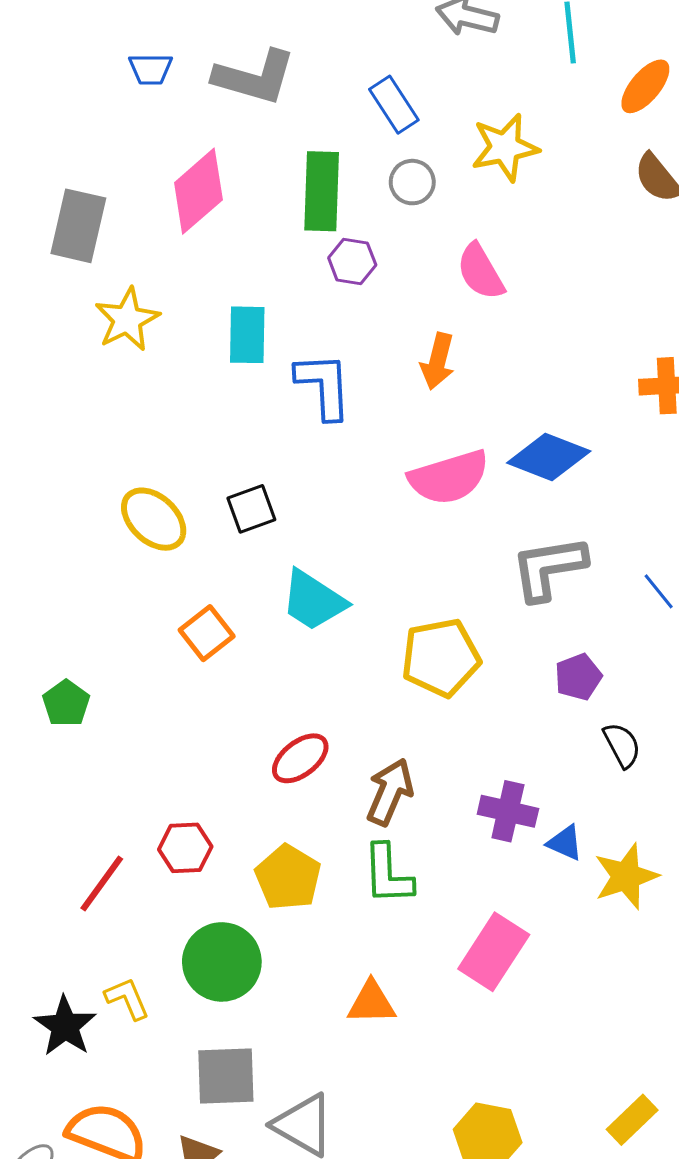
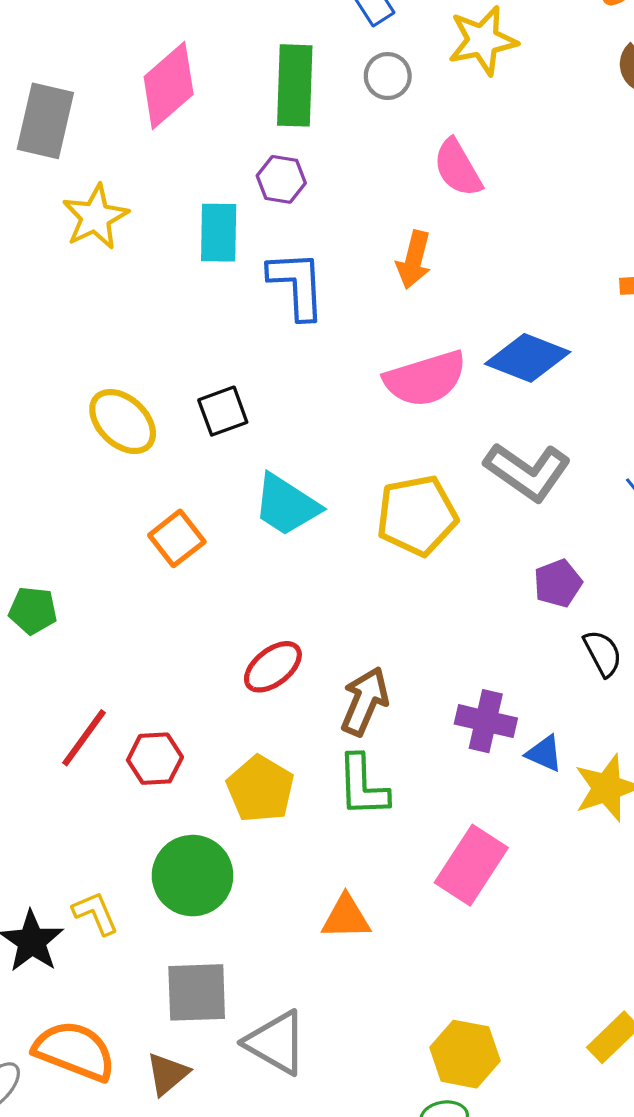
purple hexagon: (352, 261) -> (281, 179), moved
gray L-shape: (549, 568) -> (528, 472), turned -136
yellow pentagon: (441, 658) -> (417, 515), moved
green pentagon: (66, 703) -> (33, 610), turned -30
red line: (102, 884) -> (84, 738), moved

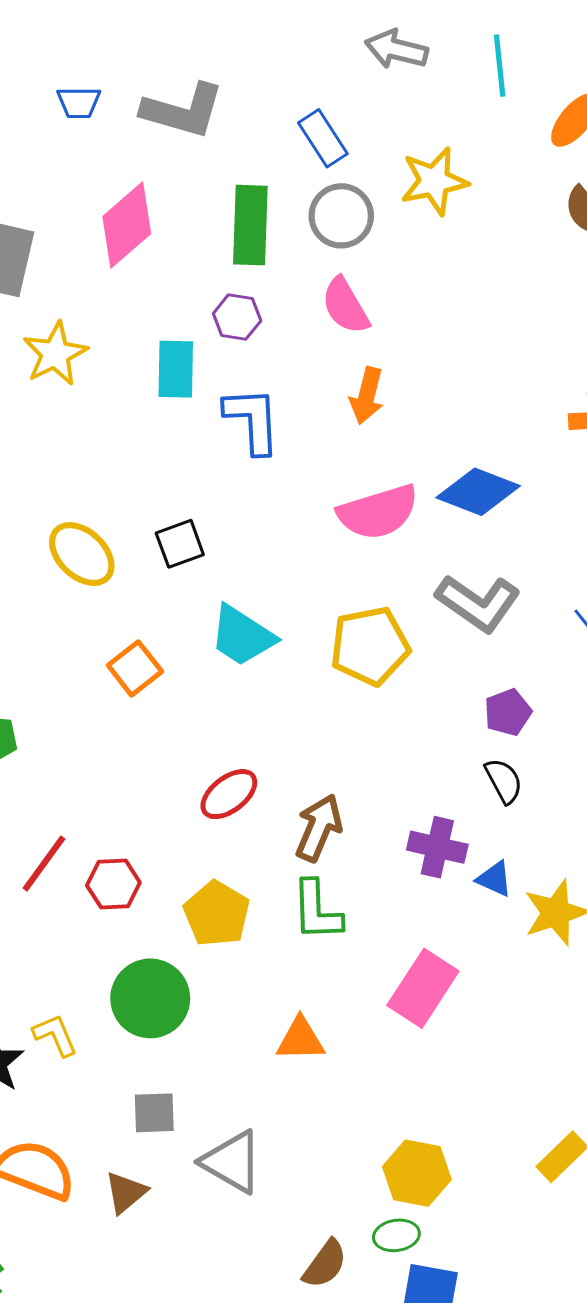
gray circle: (388, 76) -> (341, 216), size x1.4
pink semicircle: (458, 168) -> (345, 306), moved
black semicircle: (603, 653) -> (504, 781), moved
gray square: (197, 992) -> (154, 1113), size x0.7

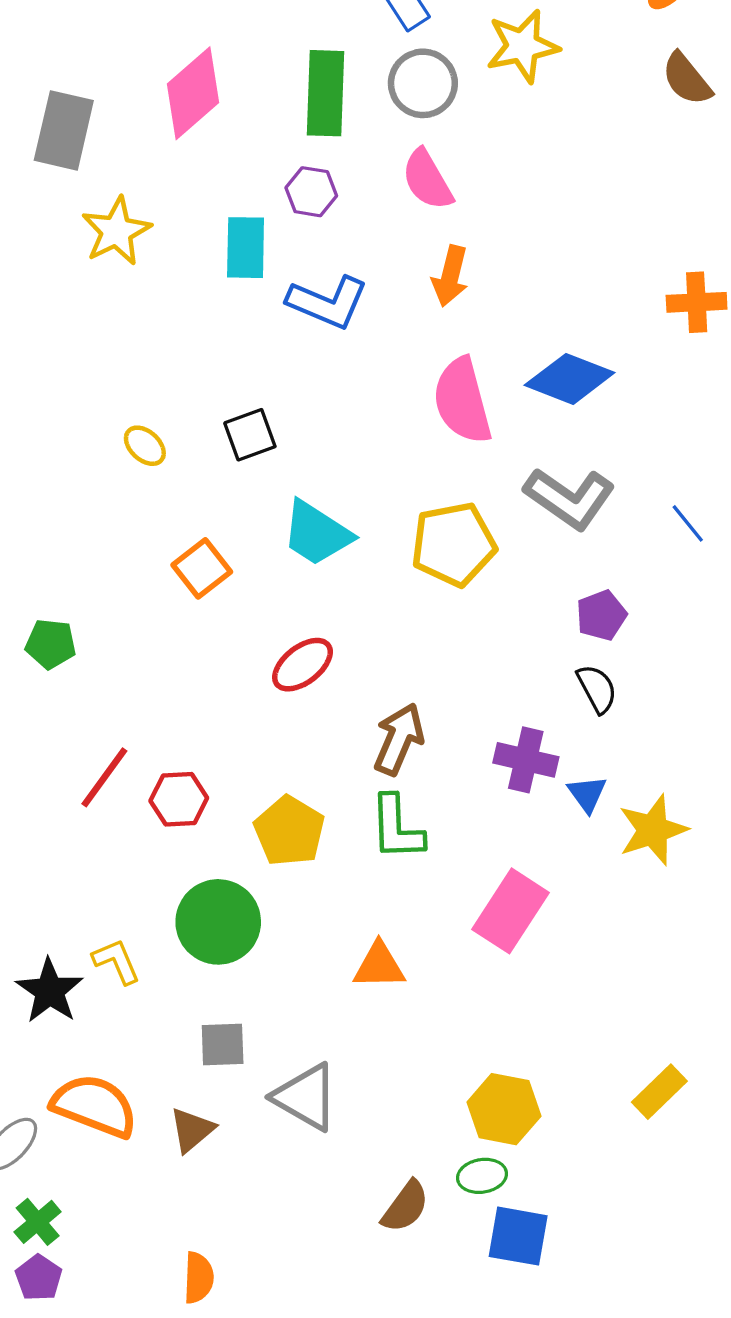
blue L-shape: (252, 420) -> (328, 302), turned 116
pink semicircle: (378, 512) -> (462, 401), turned 92
yellow ellipse: (82, 554) -> (145, 446), size x0.6
red ellipse: (229, 794) -> (302, 665), moved
blue triangle: (494, 879) -> (587, 794), turned 30

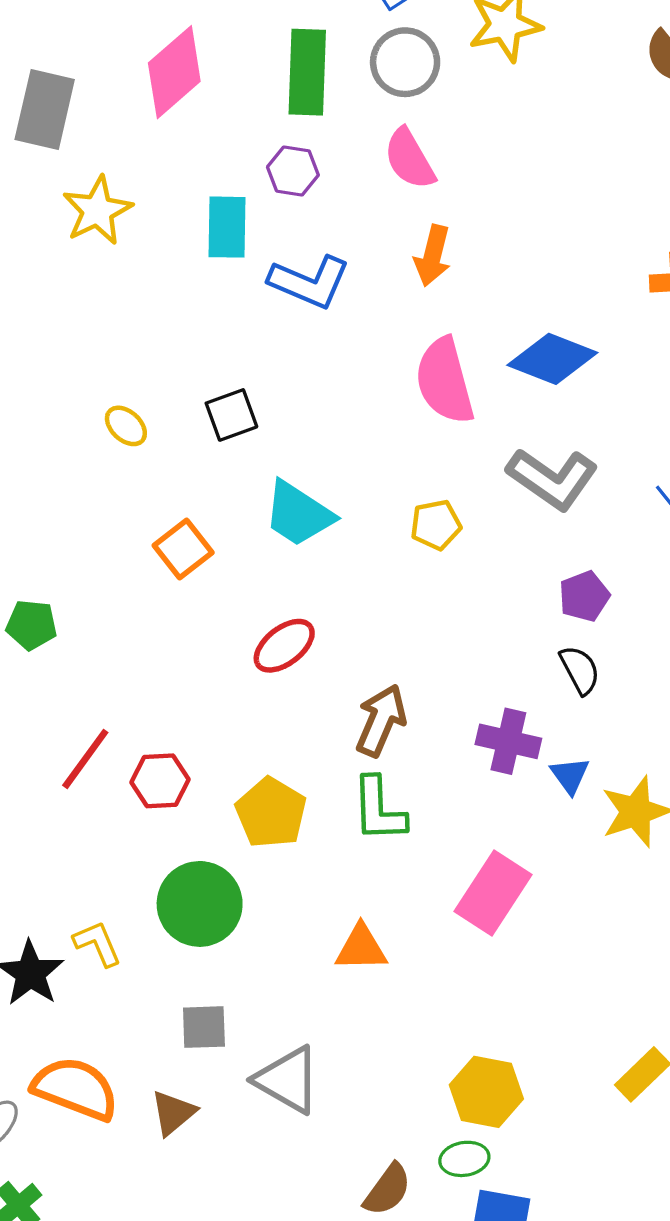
yellow pentagon: (454, 544) -> (436, 525), size x0.6

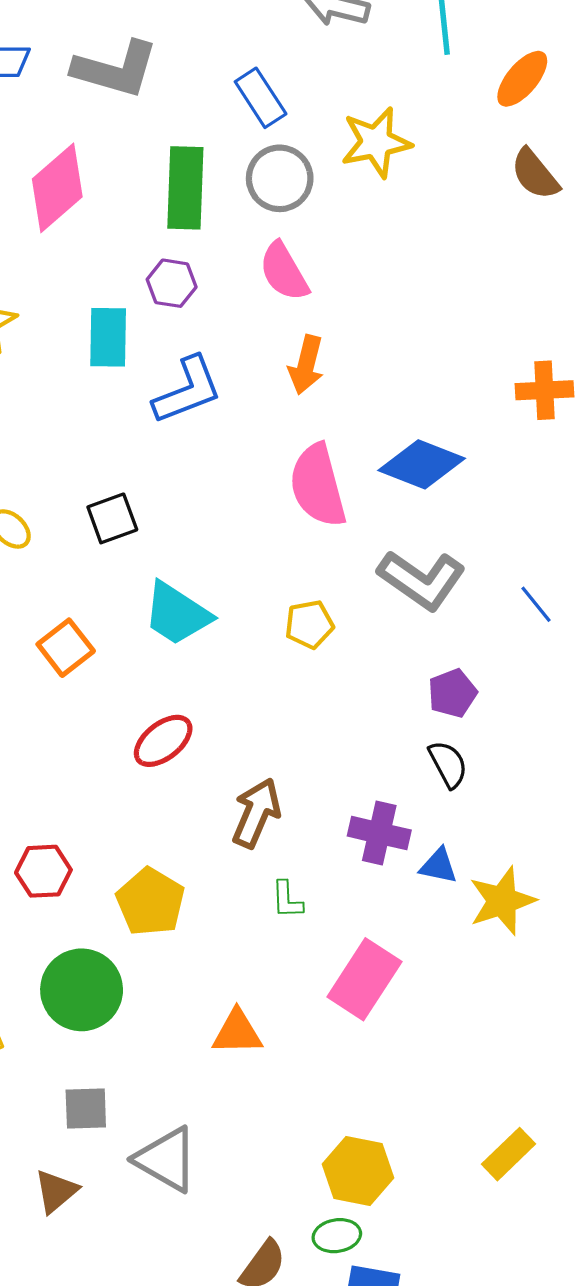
blue L-shape: (309, 282) -> (187, 390), turned -44
blue triangle: (570, 775) -> (439, 866), turned -42
green L-shape: (379, 809) -> (287, 900), moved, size x0.6

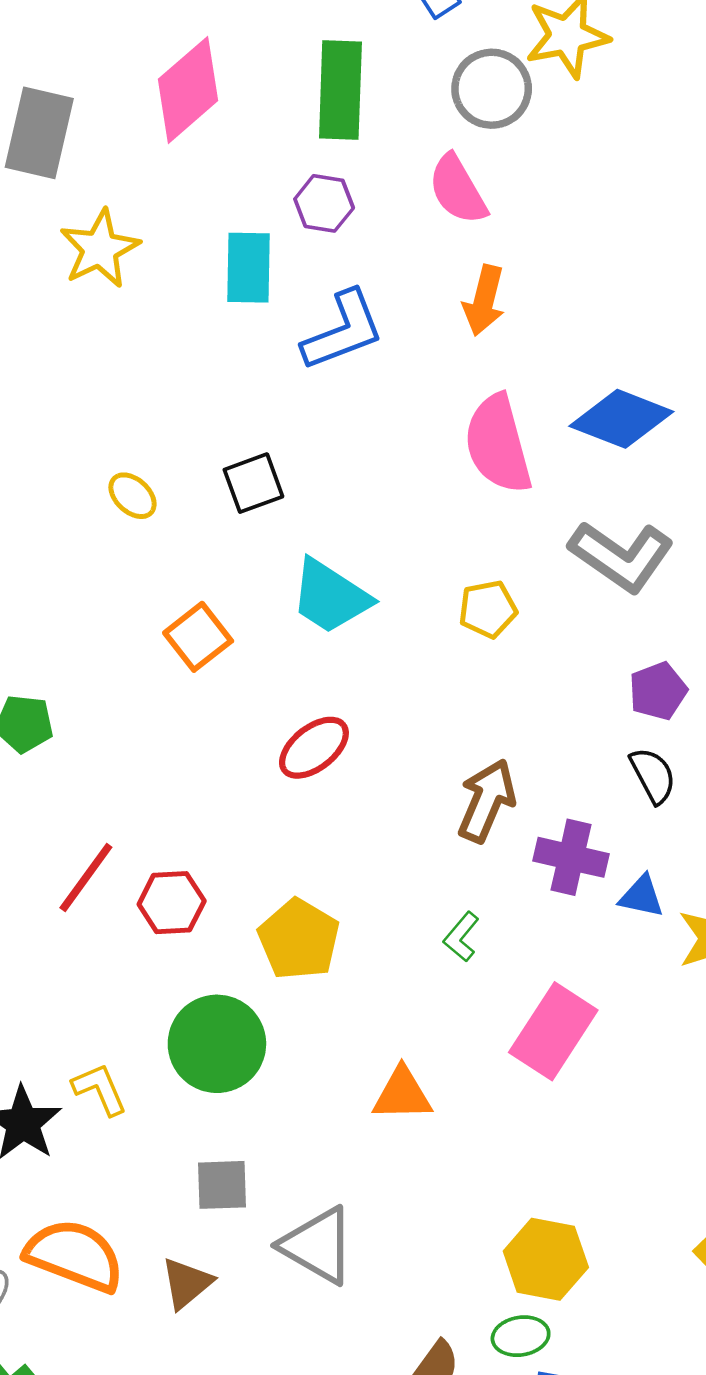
gray circle: (280, 178) -> (492, 89), moved
brown arrow: (256, 813) -> (487, 801), moved
green L-shape: (287, 900) -> (461, 937), turned 42

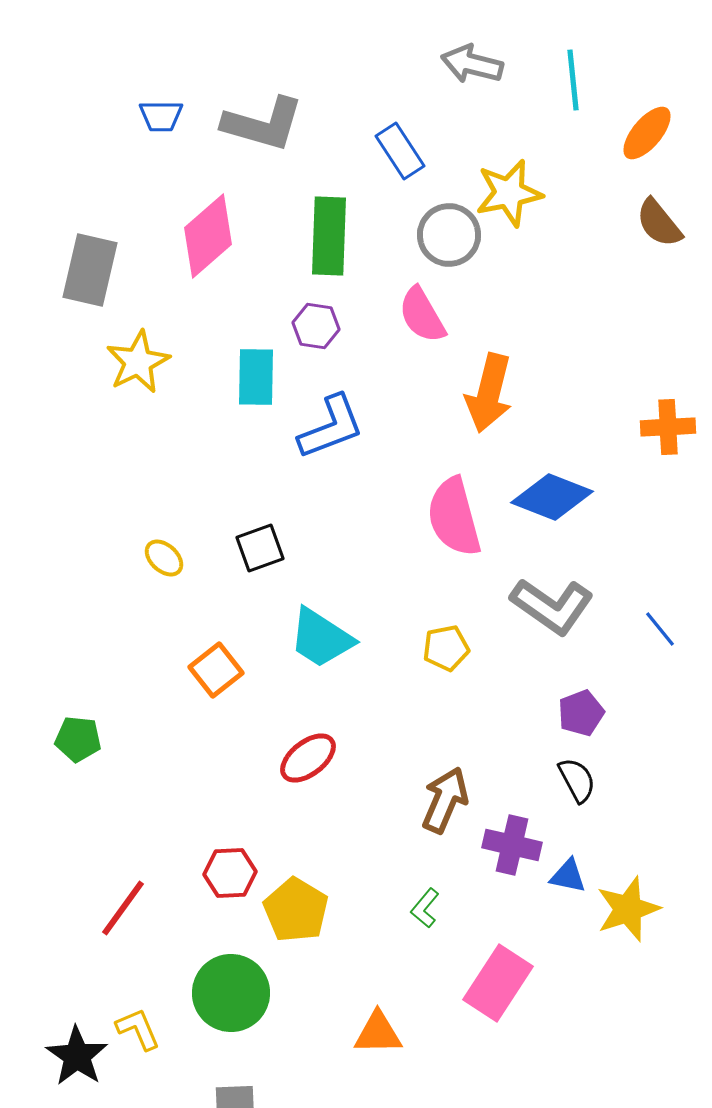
orange arrow: (484, 300) -> (489, 393), moved, size x1.4
red line: (86, 877) -> (123, 908), moved
red hexagon: (172, 903) -> (230, 873), moved

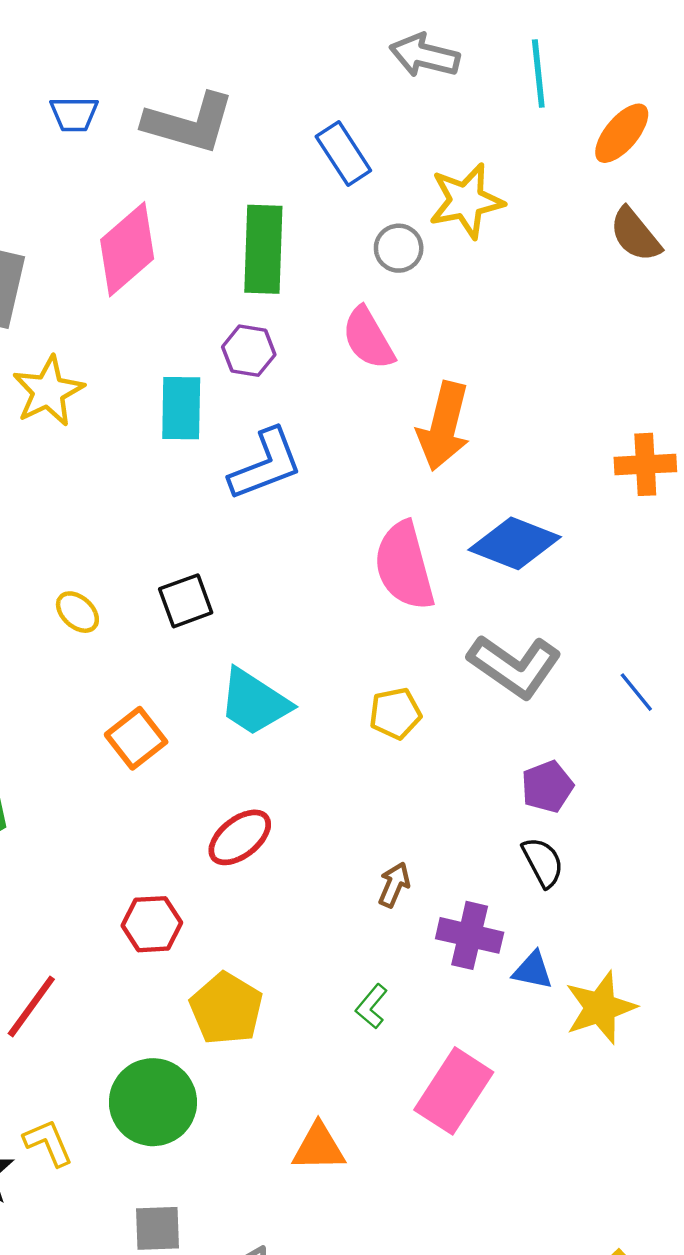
gray circle: (449, 235) -> (399, 248), size x0.7
brown arrow: (445, 800) -> (394, 885), size x0.6
red hexagon: (230, 873) -> (152, 924), moved

